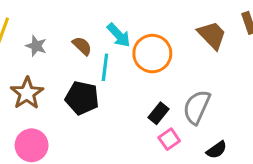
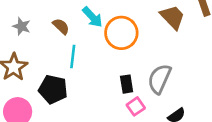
cyan line: (105, 67) -> (73, 57), moved
black pentagon: (82, 98) -> (53, 89), moved
black rectangle: (158, 113) -> (127, 84), turned -48

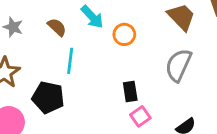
orange circle: (121, 33) -> (124, 34), size x0.6
gray semicircle: (159, 79) -> (178, 65), moved

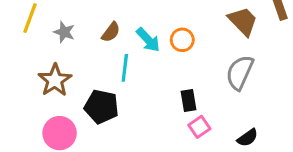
cyan arrow: (92, 17) -> (148, 40), moved
brown semicircle: (57, 27) -> (111, 32), turned 84

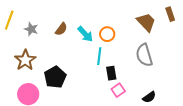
cyan line: (125, 68) -> (99, 56), moved
gray semicircle: (240, 72) -> (144, 55), turned -40
black pentagon: (101, 107) -> (55, 77), turned 30

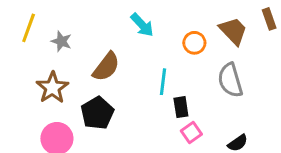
brown semicircle: (61, 29) -> (106, 67), moved, size x1.5
cyan arrow: (85, 34) -> (142, 25), moved
orange circle: (107, 34) -> (194, 43), moved

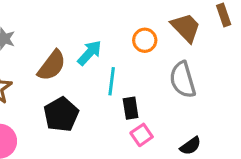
cyan arrow: (142, 25) -> (90, 53), moved, turned -95
black pentagon: (97, 113) -> (61, 114), moved

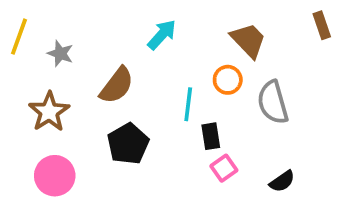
brown trapezoid: (186, 28) -> (248, 40), moved
orange circle: (145, 40) -> (228, 80), moved
cyan arrow: (90, 53) -> (162, 35), moved

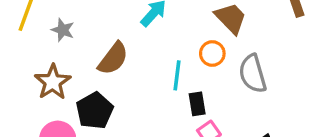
black pentagon: (128, 144) -> (95, 111), moved

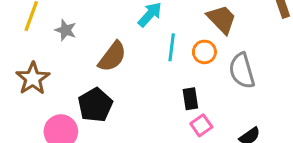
cyan line: (177, 75) -> (172, 47), moved
brown star: (53, 82) -> (33, 78), moved

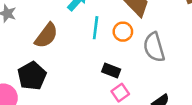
black rectangle: (190, 99) -> (111, 71), turned -60

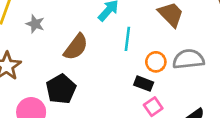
orange circle: (123, 32) -> (156, 62), moved
gray semicircle: (154, 47) -> (188, 59), turned 100

